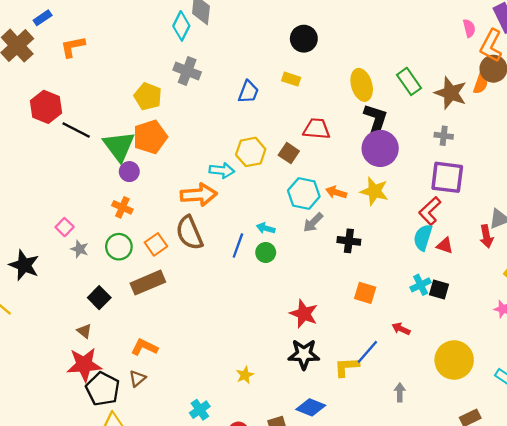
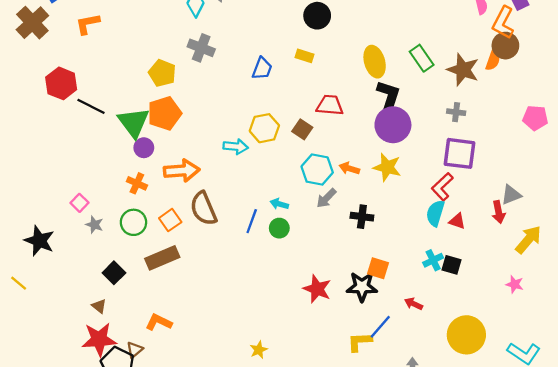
orange arrow: (199, 195) -> (182, 171), moved
black star: (304, 354) -> (362, 287), moved
brown triangle: (137, 378) -> (135, 350), moved

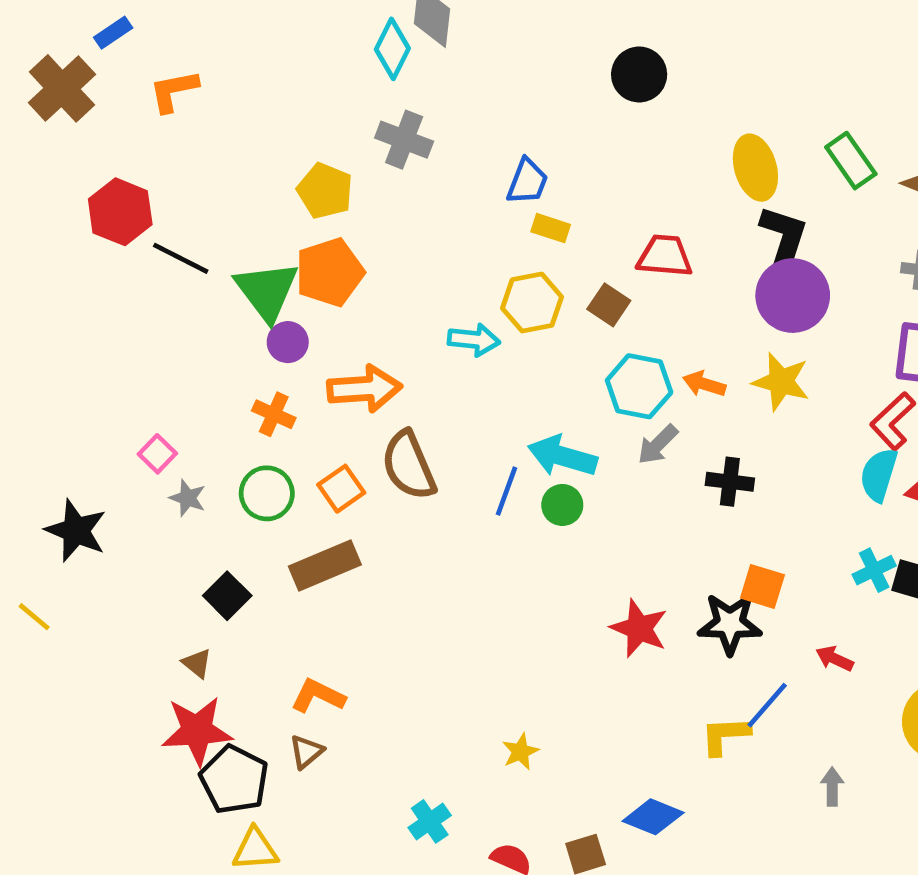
yellow rectangle: (305, 56) -> (551, 228), moved
cyan arrow: (279, 204) -> (562, 456), size x1.8
brown triangle: (135, 350) -> (306, 752), moved

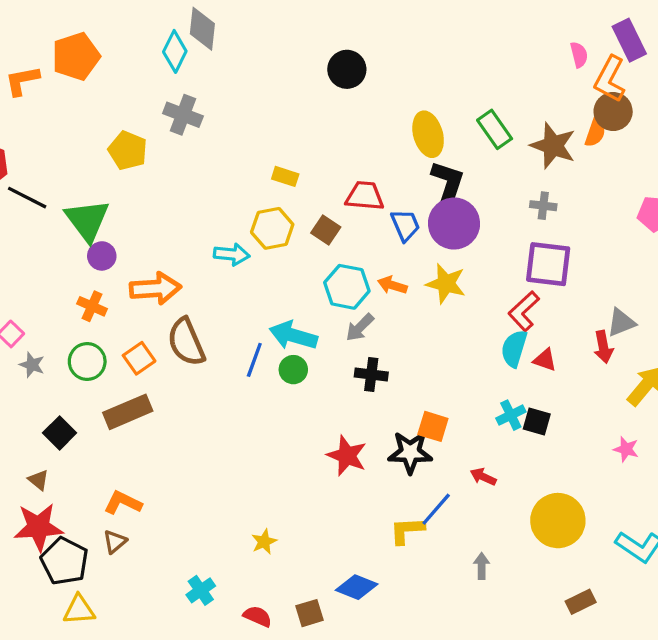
blue trapezoid: (527, 182) -> (405, 225), moved, turned -44
orange pentagon: (330, 272) -> (76, 56), moved
black cross: (730, 482) -> (371, 374), moved

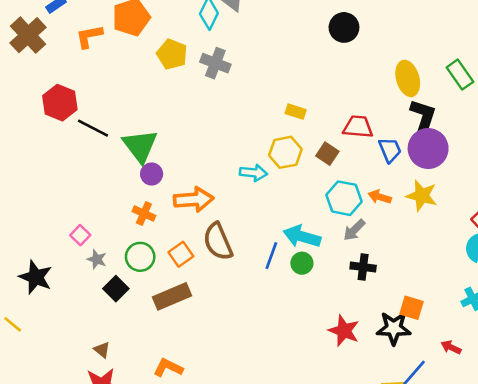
yellow pentagon: (128, 150) -> (172, 54), moved
black square: (60, 433) -> (116, 289), moved

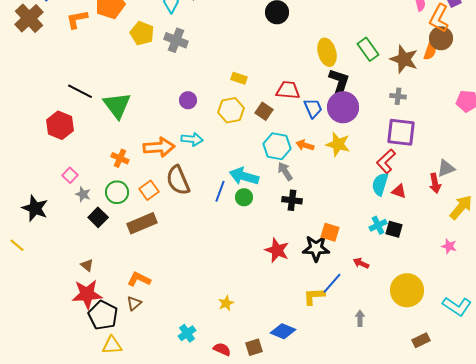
red hexagon: (60, 103) -> (60, 125), moved
cyan arrow: (254, 173) -> (192, 139), moved
purple circle: (152, 174) -> (188, 100), moved
gray arrow: (354, 230) -> (285, 171), turned 102

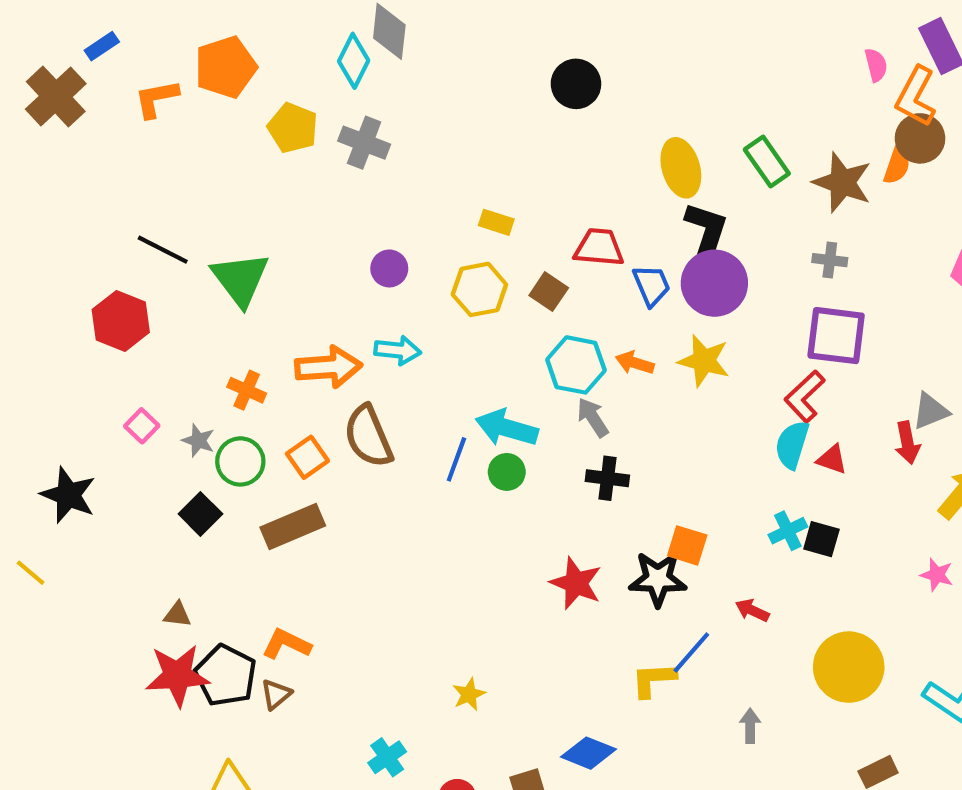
gray star: (83, 194) -> (198, 441), moved
brown triangle: (87, 265) -> (177, 615), turned -32
black pentagon: (103, 315) -> (226, 675), moved

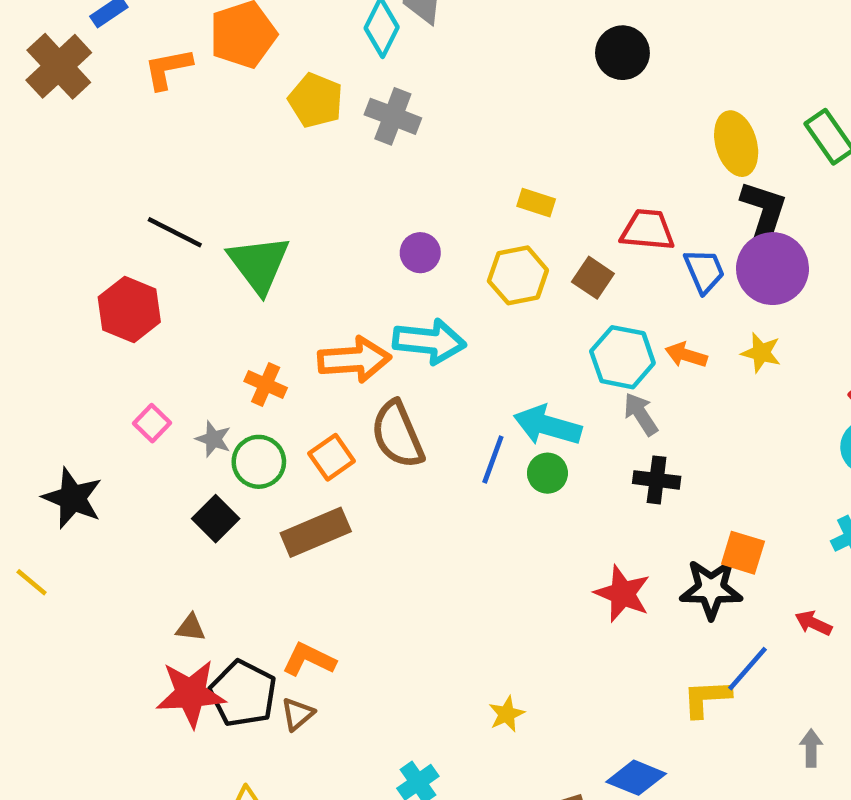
cyan arrow: (398, 350) -> (429, 341), size x1.4
yellow star: (704, 361) -> (761, 353), size x0.7

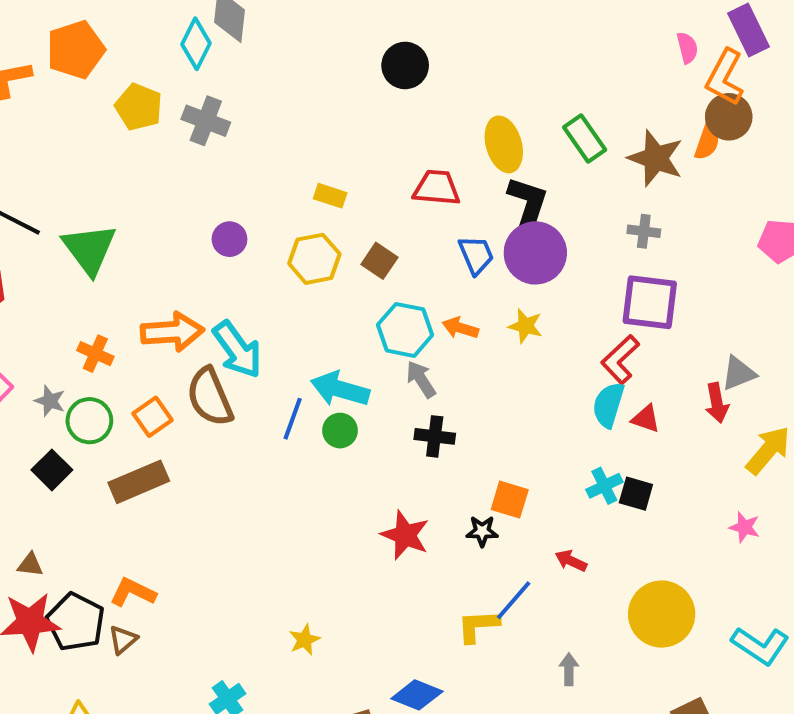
red trapezoid: (647, 230) -> (437, 188), moved
cyan arrow: (429, 341) -> (237, 350), moved, turned 48
black star: (711, 589) -> (482, 531), size x0.6

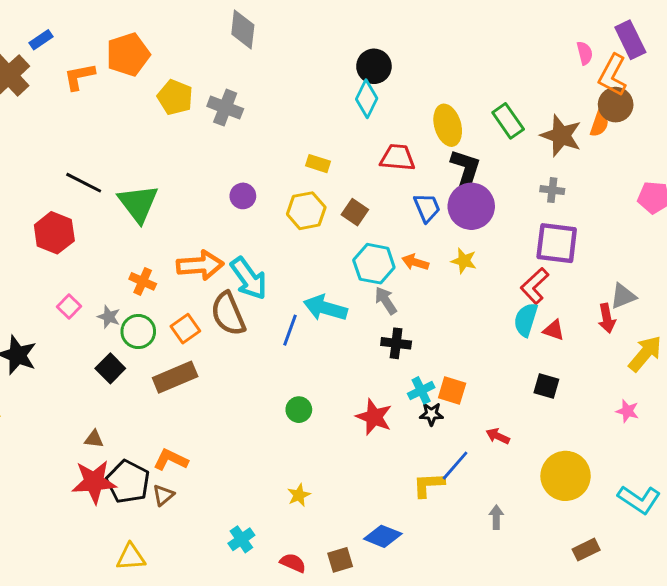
cyan diamond: (196, 44) -> (367, 99), moved
green circle: (340, 431) -> (299, 410), moved
cyan cross: (604, 486) -> (421, 390), moved

